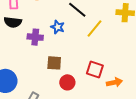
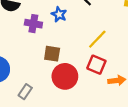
yellow line: (95, 28) -> (97, 39), moved
red circle: (67, 82) -> (65, 76), size x1.5

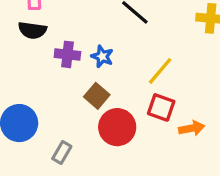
blue star: (59, 14) -> (102, 56), moved
brown square: (52, 54) -> (97, 96), turned 35

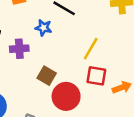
blue star: (102, 56) -> (43, 28), moved

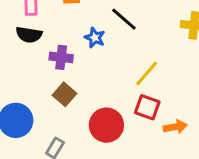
brown square: (47, 76) -> (64, 94), moved

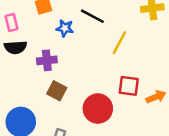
blue star: (95, 38) -> (65, 28), moved
yellow line: (147, 74) -> (119, 43), moved

